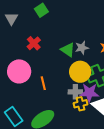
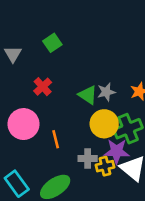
gray cross: (75, 92) -> (88, 159), moved

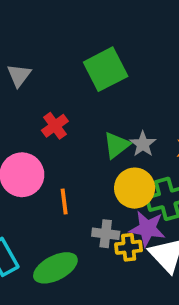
green square: (52, 43) -> (106, 69), moved, size x1.6
gray star: (106, 92) -> (143, 144), turned -30
green triangle: (88, 95) -> (117, 145), turned 42

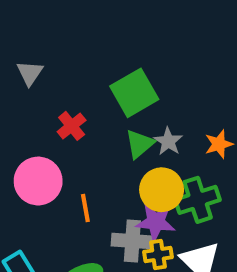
green square: (106, 69) -> (134, 93), moved
purple star: (147, 229) -> (156, 222), moved
gray cross: (106, 234) -> (132, 241), size x1.4

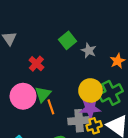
green square: (134, 93) -> (68, 40), size x0.7
gray star: (168, 141) -> (89, 51), moved
green triangle: (140, 144) -> (43, 94), moved

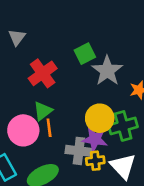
gray star: (89, 51) -> (107, 71), size x1.6
red cross: (36, 64) -> (43, 73), size x1.5
pink circle: (23, 96) -> (23, 130), moved

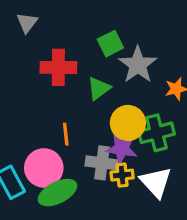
red cross: (43, 73) -> (58, 67), turned 36
green triangle: (43, 111) -> (99, 88), moved
pink circle: (23, 130) -> (44, 168), moved

